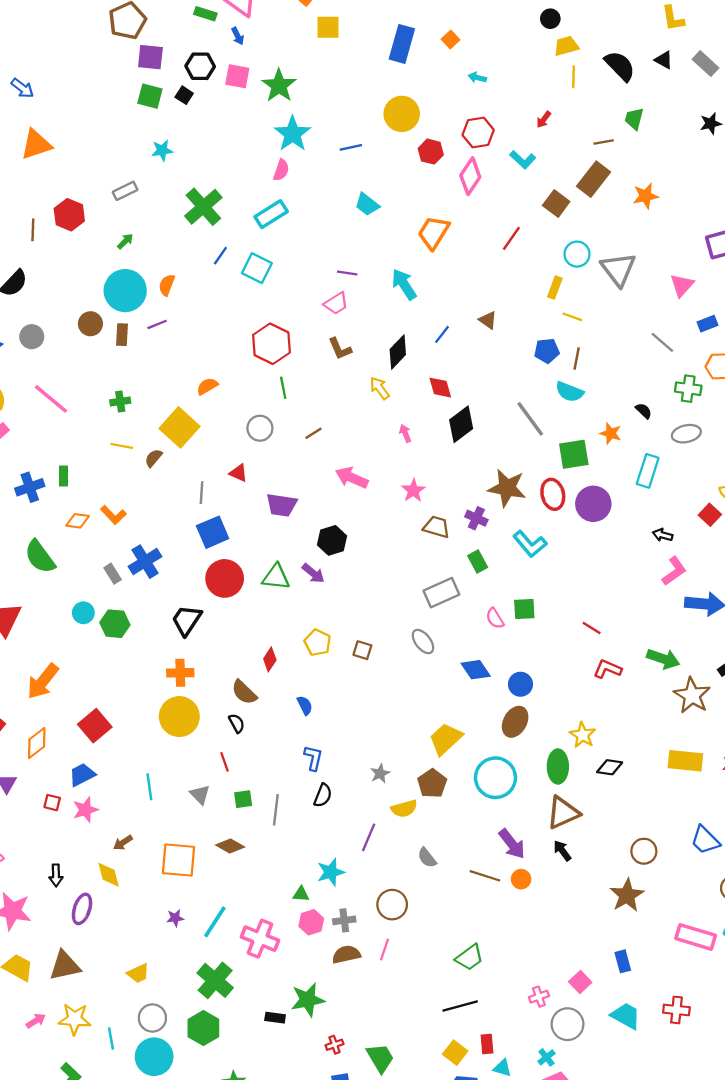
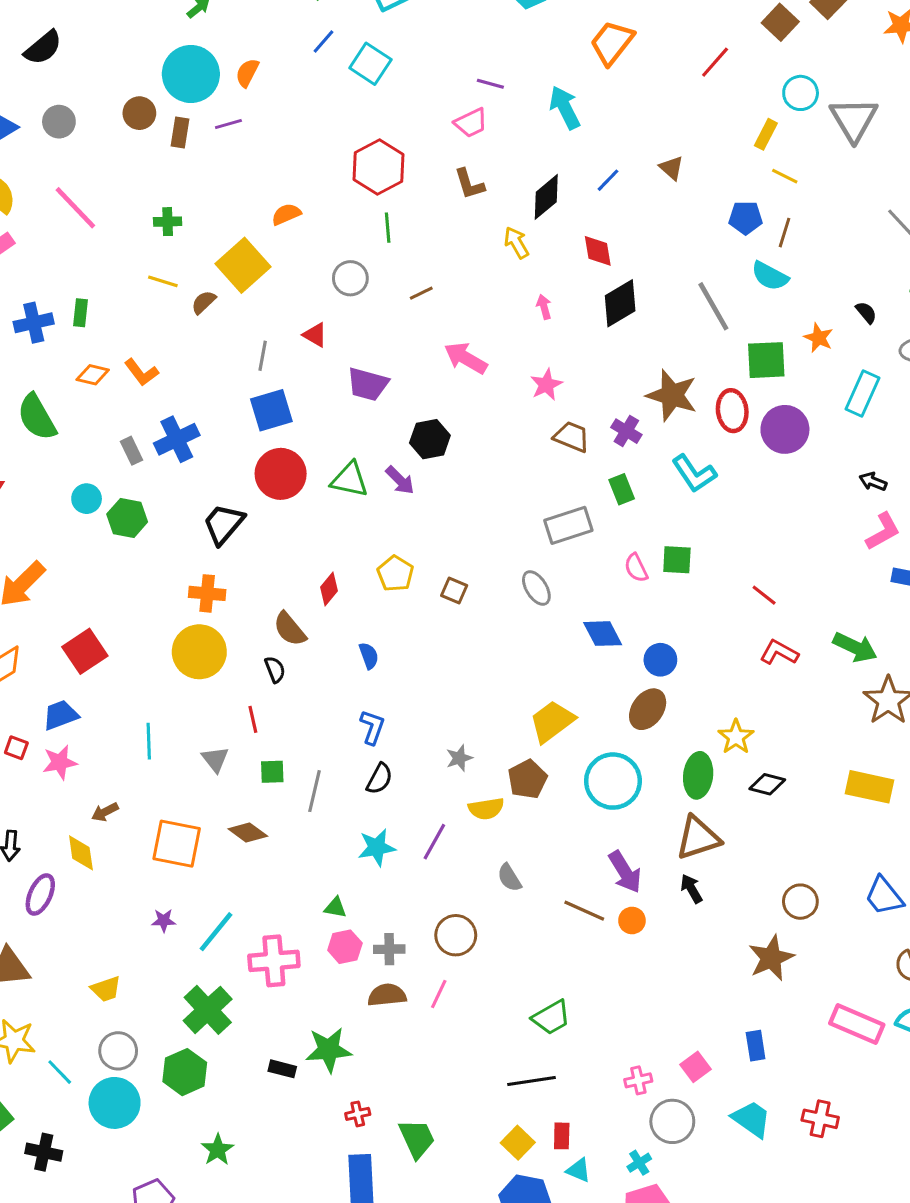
cyan star: (331, 872) -> (377, 848), moved
pink cross: (260, 939) -> (274, 961), turned -33
cyan line: (111, 1038) -> (60, 1072), turned -40

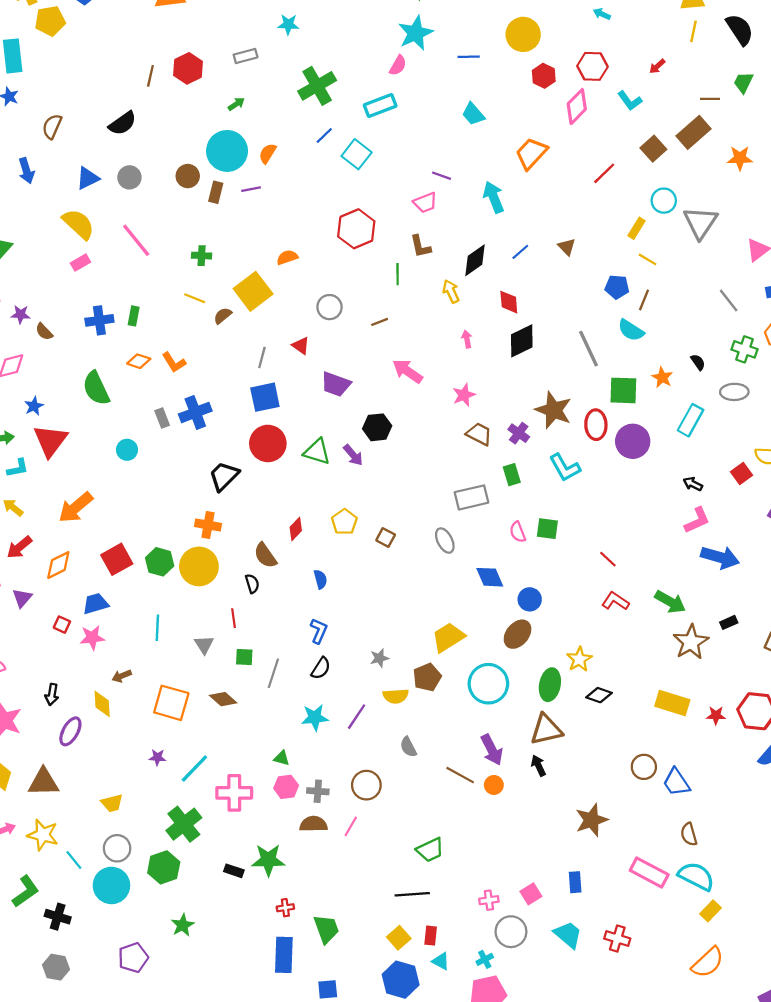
green line: (388, 228) -> (398, 274), moved
green hexagon: (127, 518) -> (160, 562), moved
brown circle: (800, 902) -> (644, 767), moved

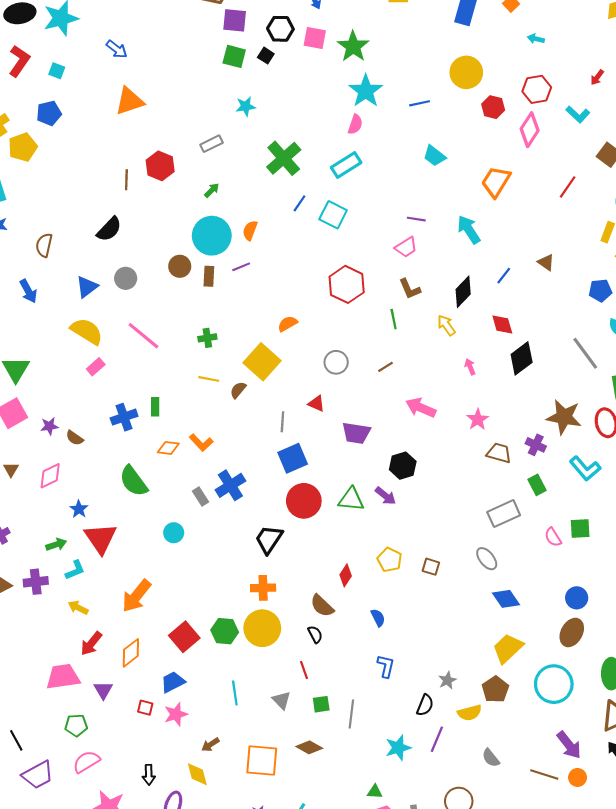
blue diamond: (490, 577) -> (506, 599), moved
black semicircle: (321, 668) -> (425, 705), moved

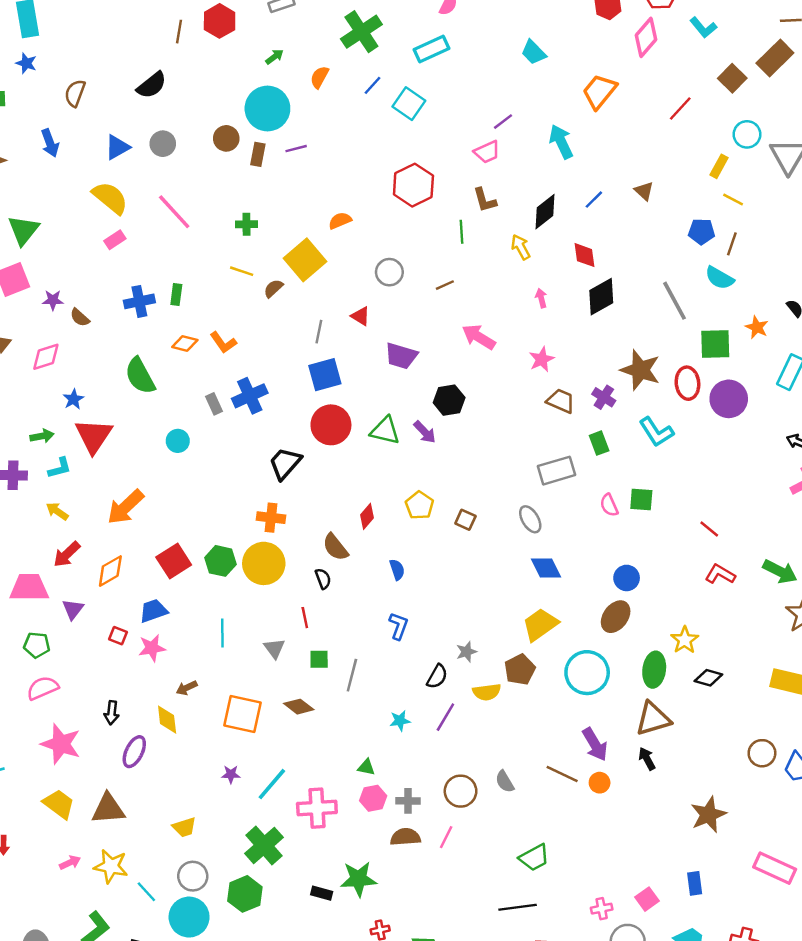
purple line: (416, 219) -> (503, 122), turned -54
orange semicircle: (250, 230) -> (319, 77), moved
cyan star: (398, 748) -> (400, 721), size x0.7
gray semicircle: (491, 758) -> (505, 782), moved

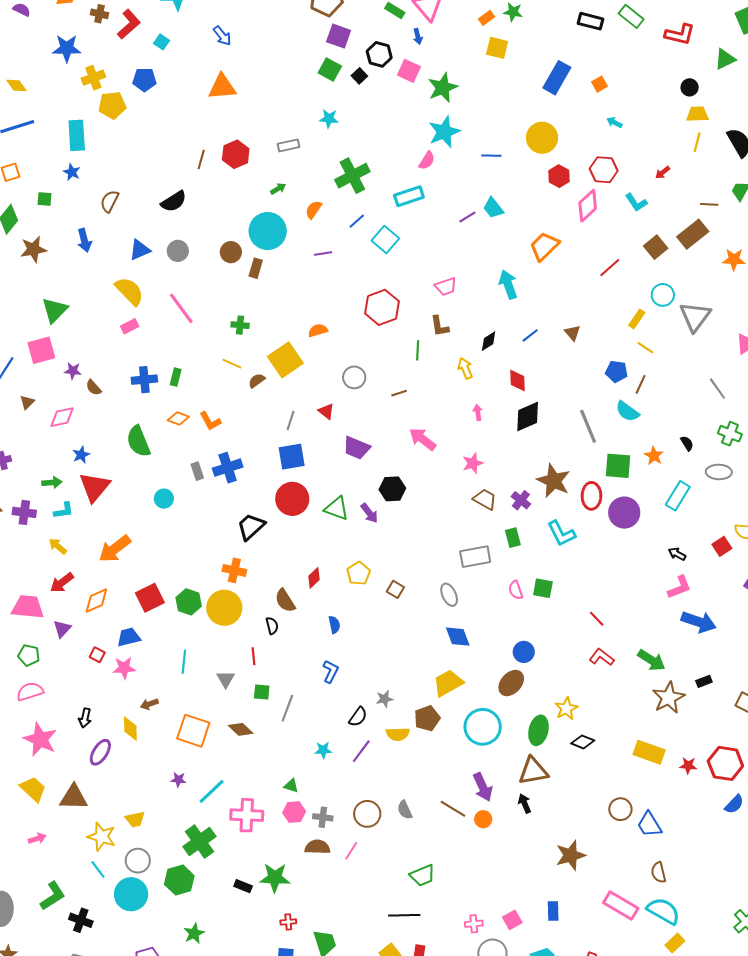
purple line: (503, 122) -> (467, 217), moved
purple line: (296, 149) -> (323, 254), moved
black diamond: (545, 212) -> (489, 341), size x0.7
yellow star: (111, 866) -> (102, 837), moved

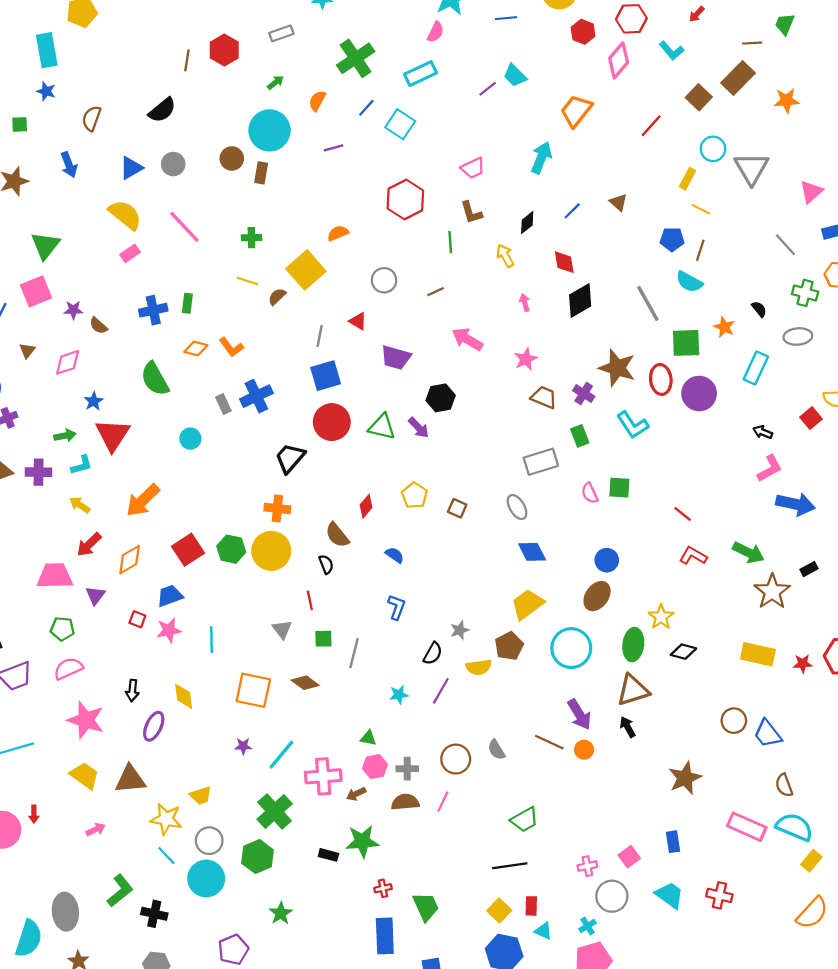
cyan arrow: (508, 284) -> (541, 158), turned 48
blue semicircle: (334, 625) -> (395, 555), turned -36
cyan line: (184, 662) -> (211, 640), moved
brown arrow: (149, 704) -> (356, 794), moved

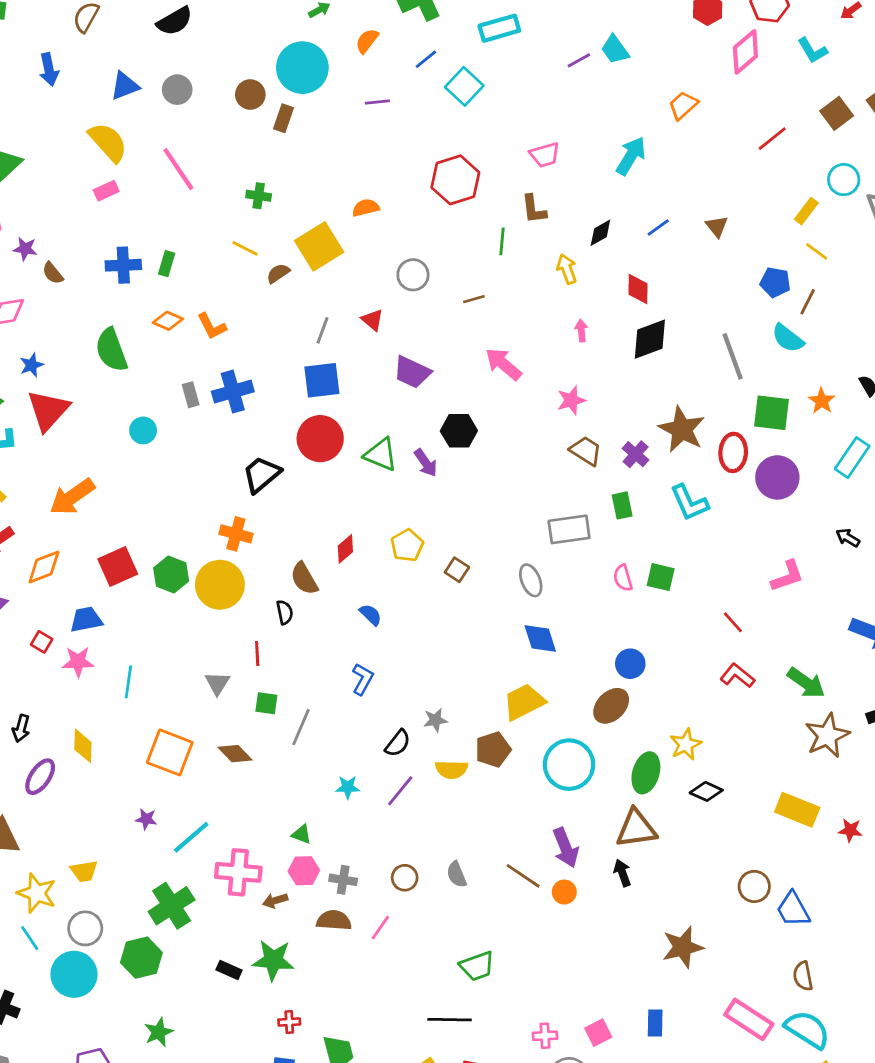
orange trapezoid: (576, 111) -> (683, 105), size x0.7
pink L-shape: (770, 468) -> (787, 576), moved
brown circle: (456, 759) -> (405, 878), size x0.7

